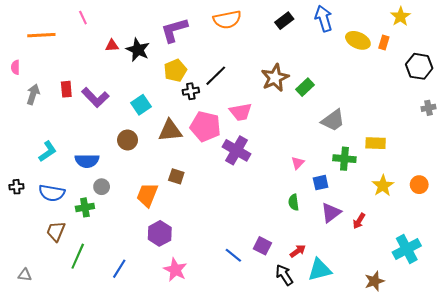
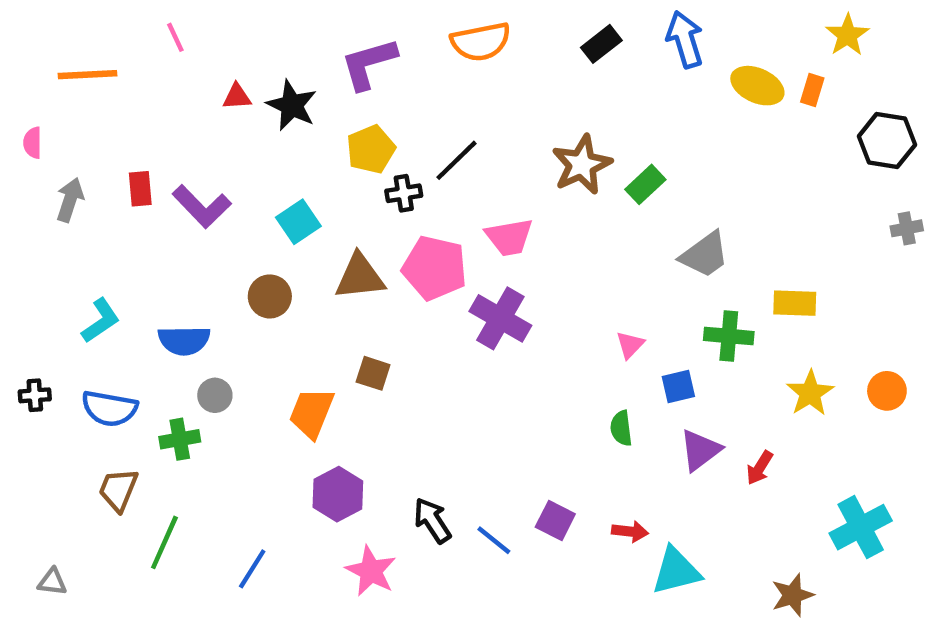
red arrow: (298, 251) -> (630, 531), turned 42
black arrow: (284, 275) -> (432, 520), moved

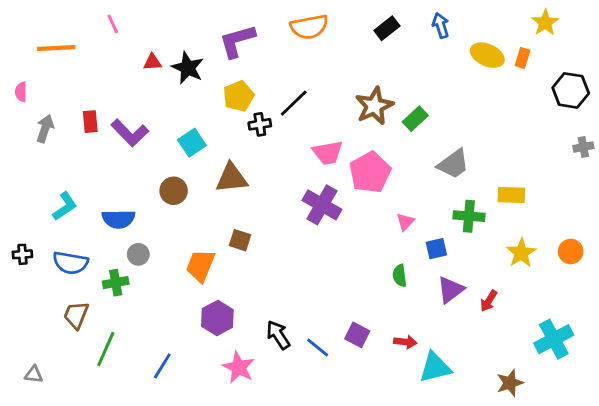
blue arrow: (685, 39) -> (441, 25), size x0.7
pink pentagon: (435, 268) -> (370, 172), moved, turned 30

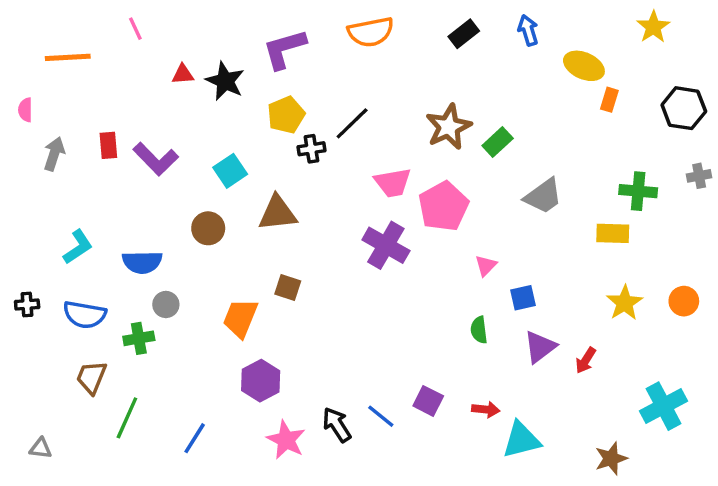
orange rectangle: (523, 58) -> (609, 100), moved
green cross: (469, 216) -> (638, 191), moved
black arrow: (278, 335) -> (337, 425), moved

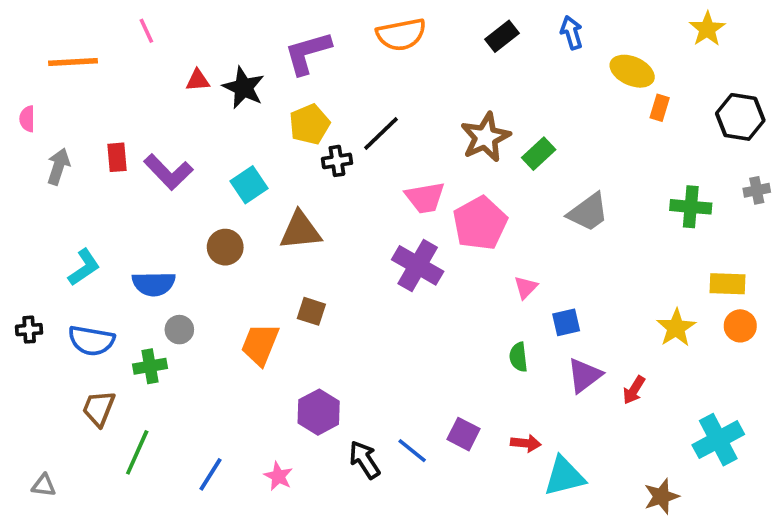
yellow rectangle: (613, 233) -> (727, 284), moved
purple hexagon: (261, 381) -> (319, 412), moved
pink star: (286, 440) -> (278, 476), moved, size x0.7

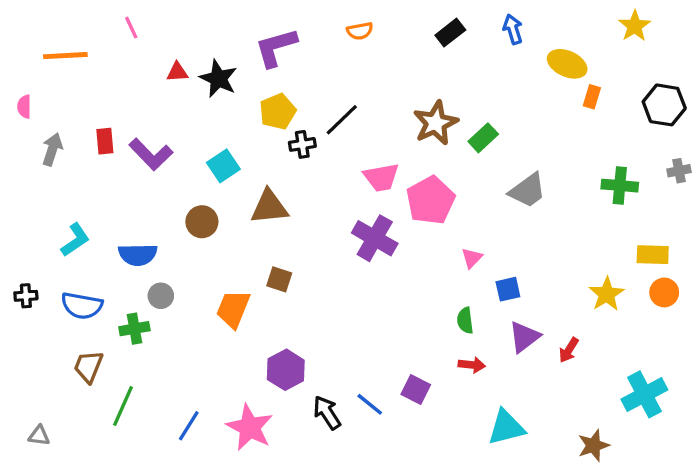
orange semicircle: (401, 34) -> (360, 31), size x0.6
red arrow: (526, 443) -> (472, 365), moved
pink star: (278, 476) -> (250, 427), size x1.8

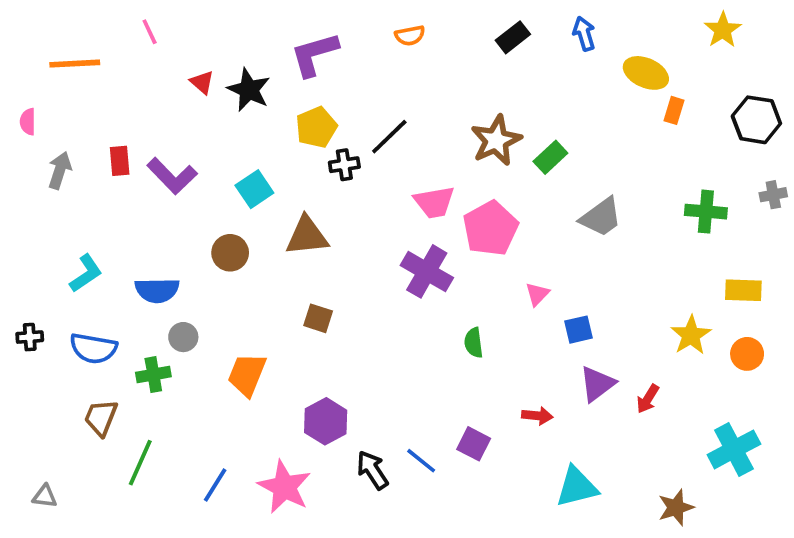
red triangle: (177, 72) -> (202, 82), turned 45
orange circle: (664, 292) -> (747, 354), moved
orange trapezoid: (233, 309) -> (247, 375), moved
green semicircle: (465, 320) -> (474, 343), moved

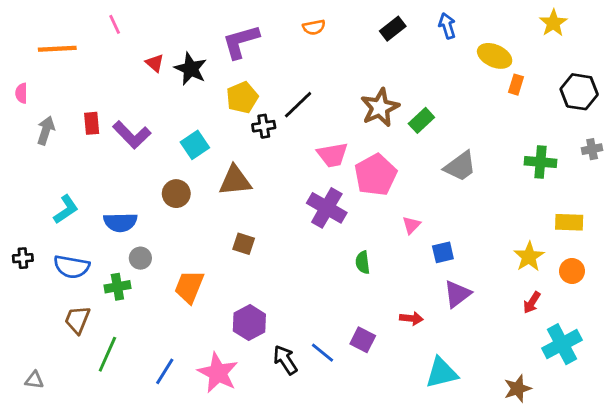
red arrow: (648, 399) -> (532, 303), moved

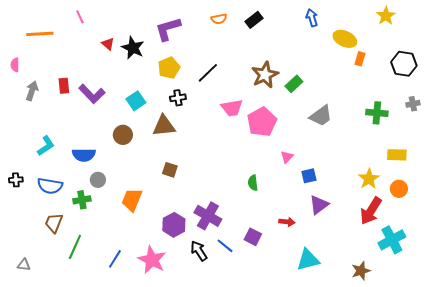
black rectangle: (393, 29) -> (254, 20), moved
black cross: (264, 126) -> (178, 98), moved
purple cross: (327, 208) -> (208, 216), moved
red arrow: (532, 303) -> (371, 211), size x1.8

